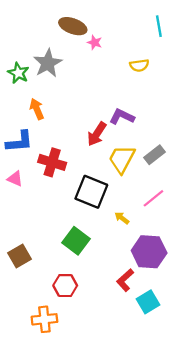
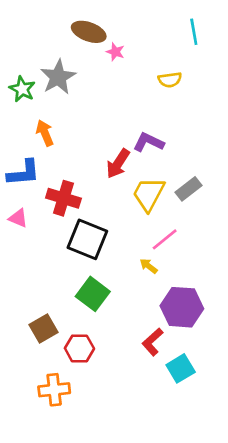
black square: (91, 192) -> (87, 239), moved
pink line: (153, 198) -> (165, 239), moved
brown square: (19, 256) -> (43, 329), moved

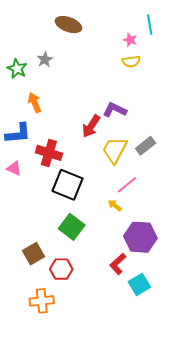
pink star: (115, 52) -> (130, 40), moved
gray star: (58, 77) -> (45, 59), size x0.6

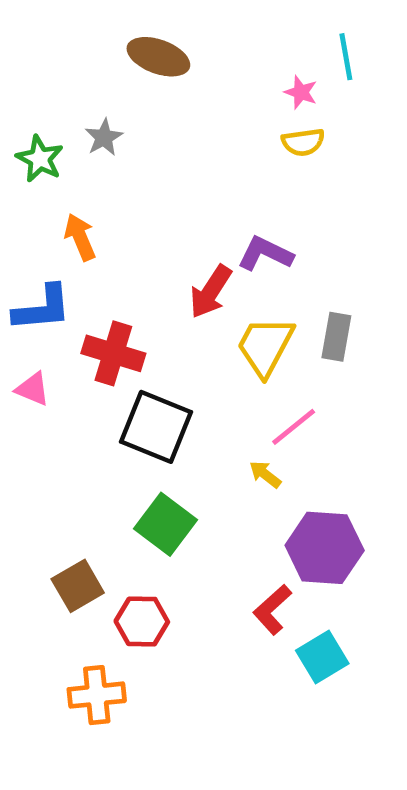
gray rectangle: (146, 146) -> (336, 337), turned -42

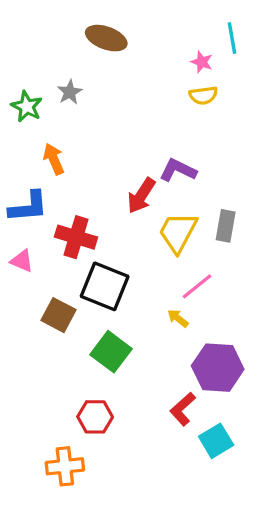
brown square: (78, 586) -> (59, 315), moved, turned -32

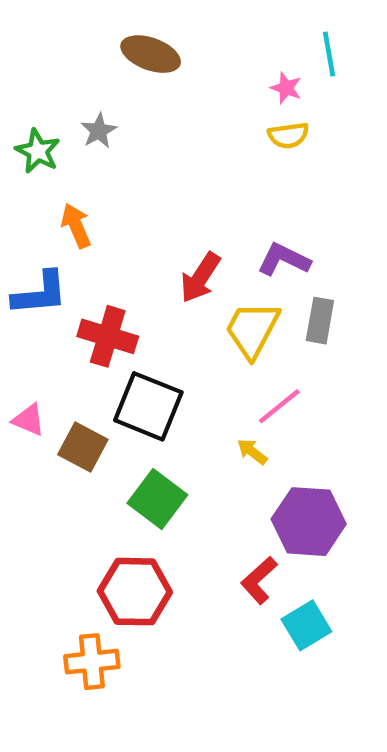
purple L-shape: (178, 170) -> (284, 260), moved
pink triangle: (22, 261) -> (29, 420), moved
red hexagon: (95, 417) -> (135, 592), size x1.4

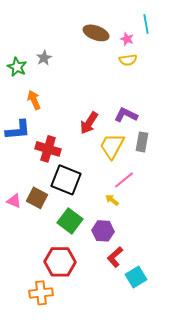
brown ellipse: (151, 54) -> (96, 33), moved
pink triangle: (29, 420) -> (14, 201), moved
purple hexagon: (309, 522) -> (103, 231), moved, size x0.7

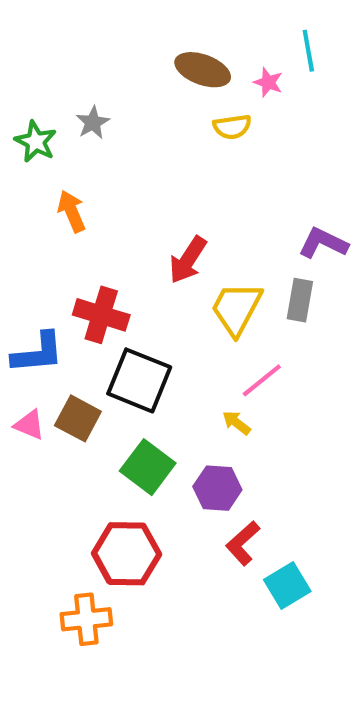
yellow semicircle: (128, 60) -> (232, 127), moved
purple L-shape: (126, 115) -> (323, 243), moved
blue L-shape: (18, 130) -> (38, 353), moved

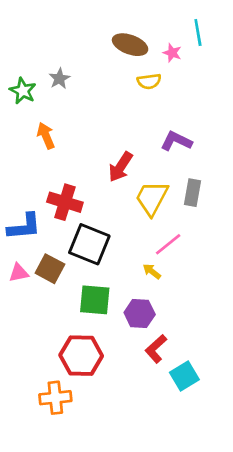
purple L-shape: (323, 243) -> (176, 141), moved
pink triangle: (29, 425) -> (19, 273), turned -35
green square: (148, 467) -> (95, 300), turned -32

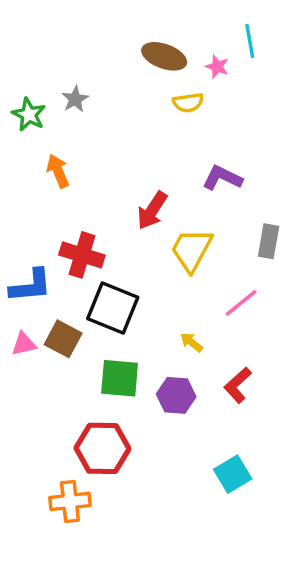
gray rectangle: (193, 193) -> (269, 241), moved
pink line: (168, 244) -> (241, 303), moved
red L-shape: (156, 349) -> (238, 385), moved

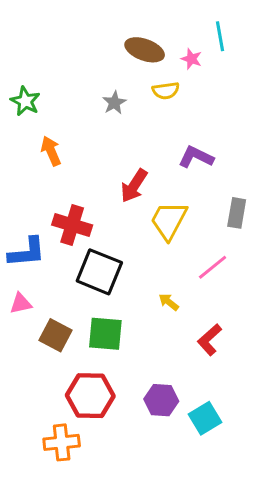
gray star: (75, 99) -> (114, 103), moved
brown square: (63, 339) -> (56, 335), moved
purple hexagon: (176, 395) -> (161, 400), moved

